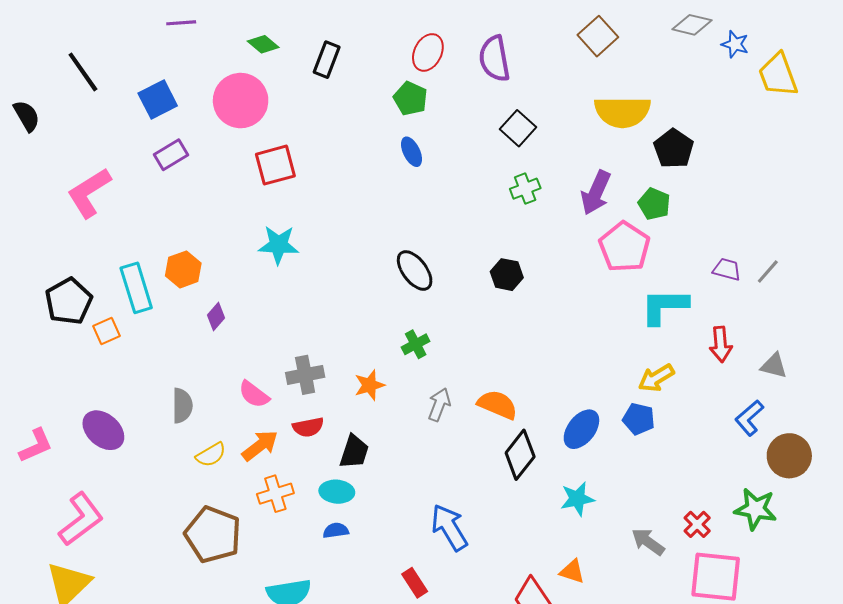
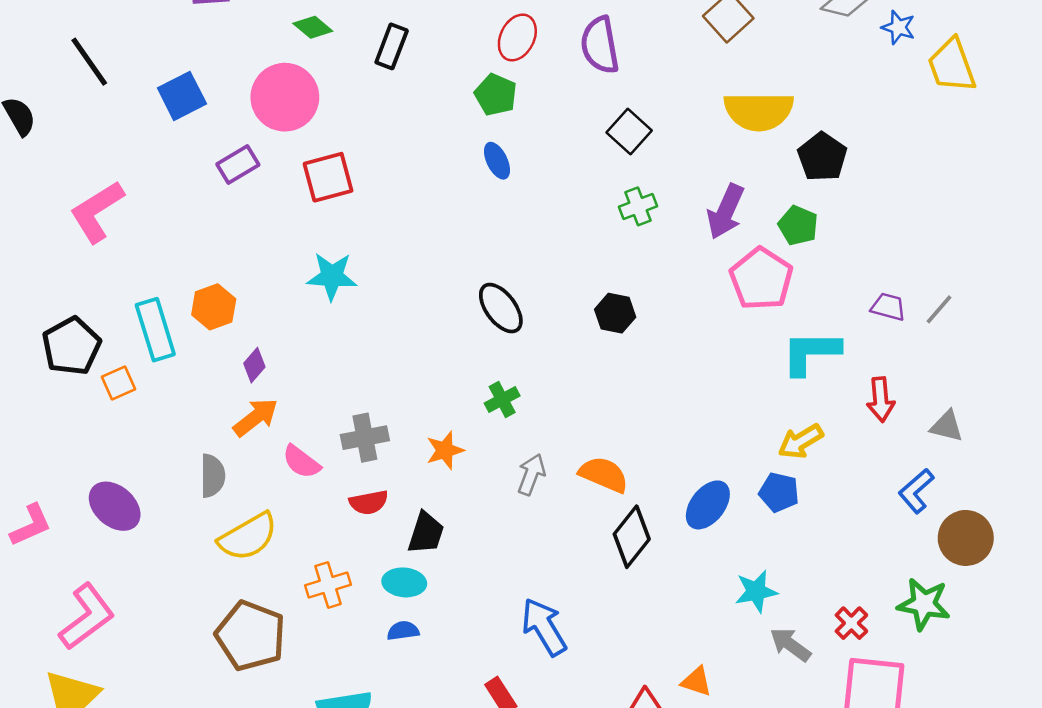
purple rectangle: (171, 155) -> (238, 165), moved
orange arrow: (260, 446) -> (256, 417), moved
yellow semicircle: (211, 455) -> (248, 537), size x1.6
cyan star: (577, 499) -> (756, 591), moved

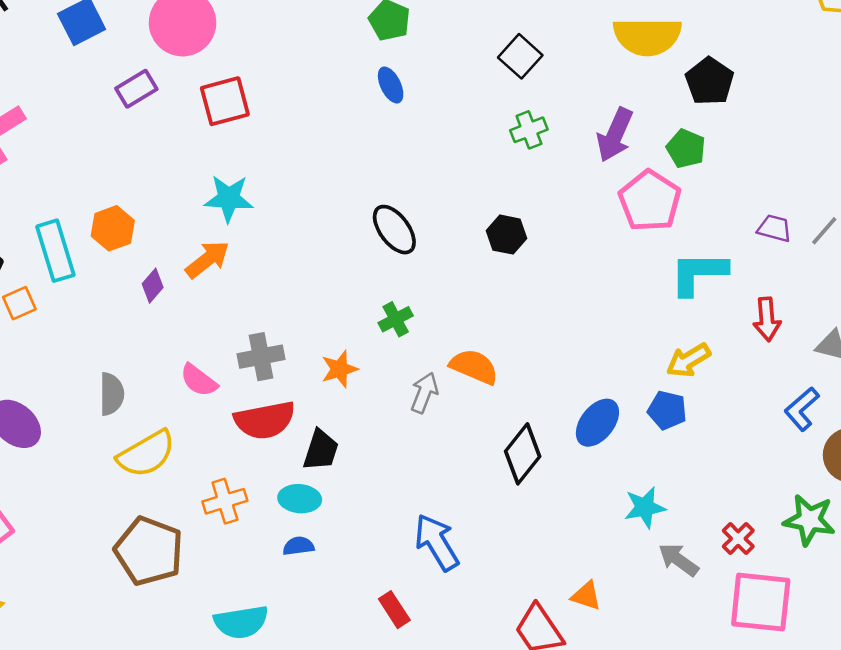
orange arrow: (256, 417) -> (207, 259), moved
orange semicircle: (604, 474) -> (474, 367), moved
red semicircle: (369, 502) -> (265, 420), size x1.6

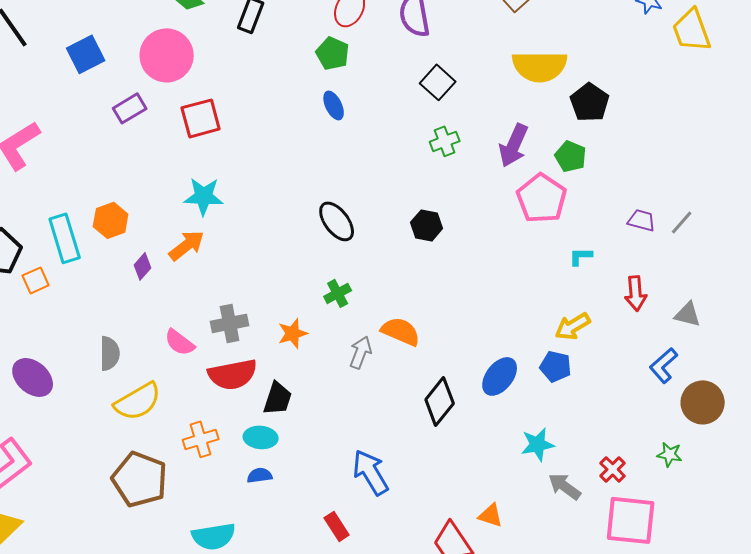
cyan L-shape: (698, 273) -> (581, 256), size x0.5
green star: (809, 520) -> (670, 454), size x0.6

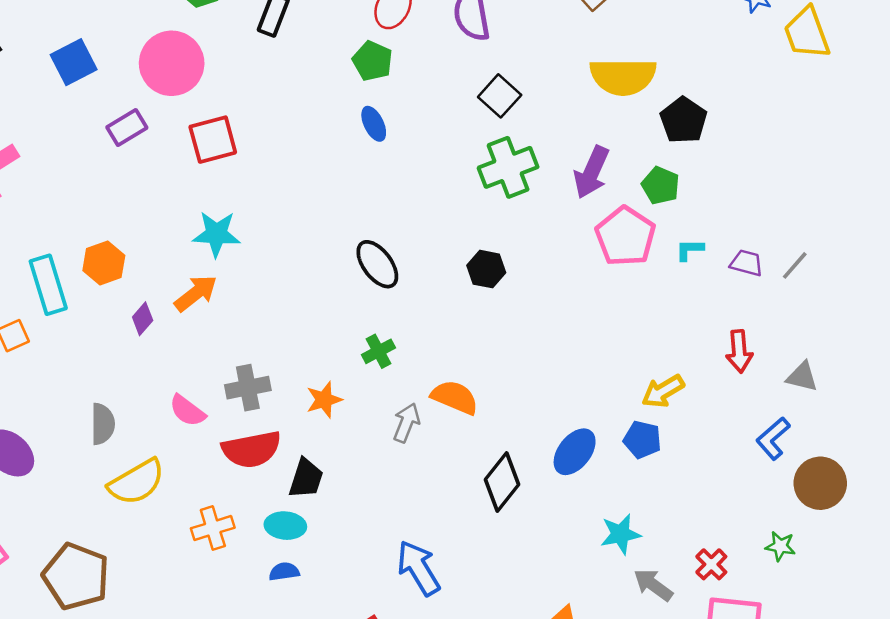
green cross: (445, 141) -> (508, 167), size x1.6
cyan L-shape: (581, 256) -> (690, 250), moved
brown pentagon: (140, 479) -> (76, 576), moved

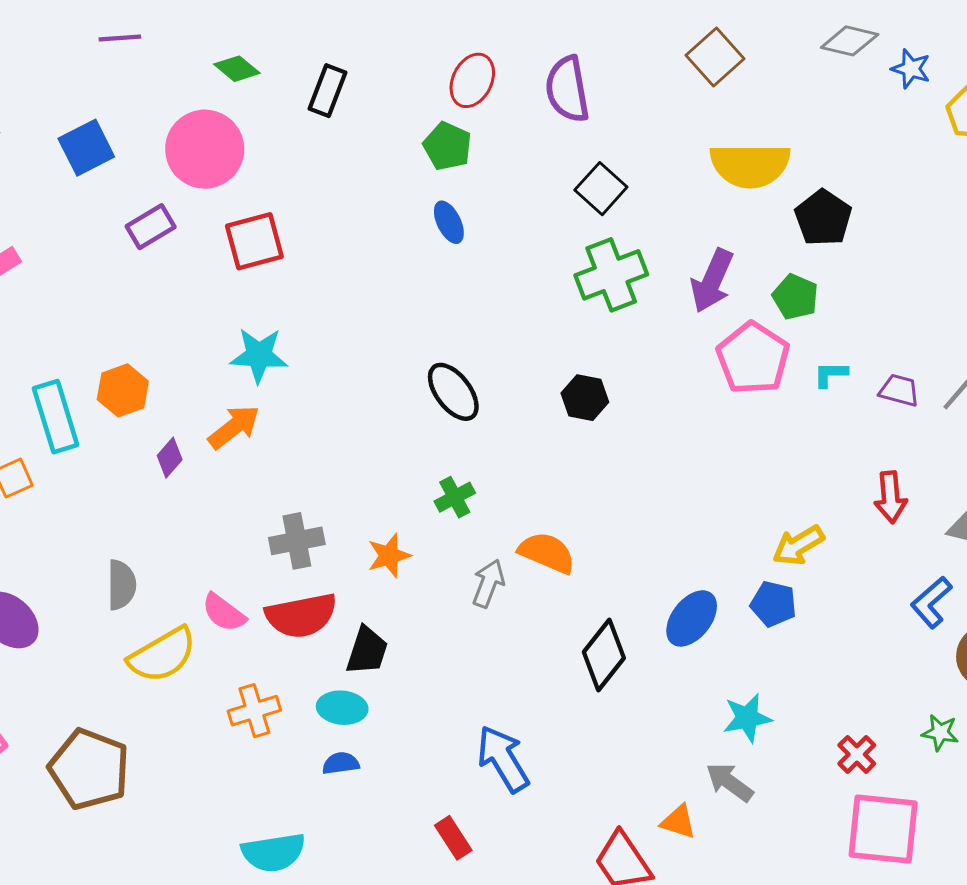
pink semicircle: (187, 411) -> (224, 613), moved
gray arrow: (653, 585) -> (730, 782), moved

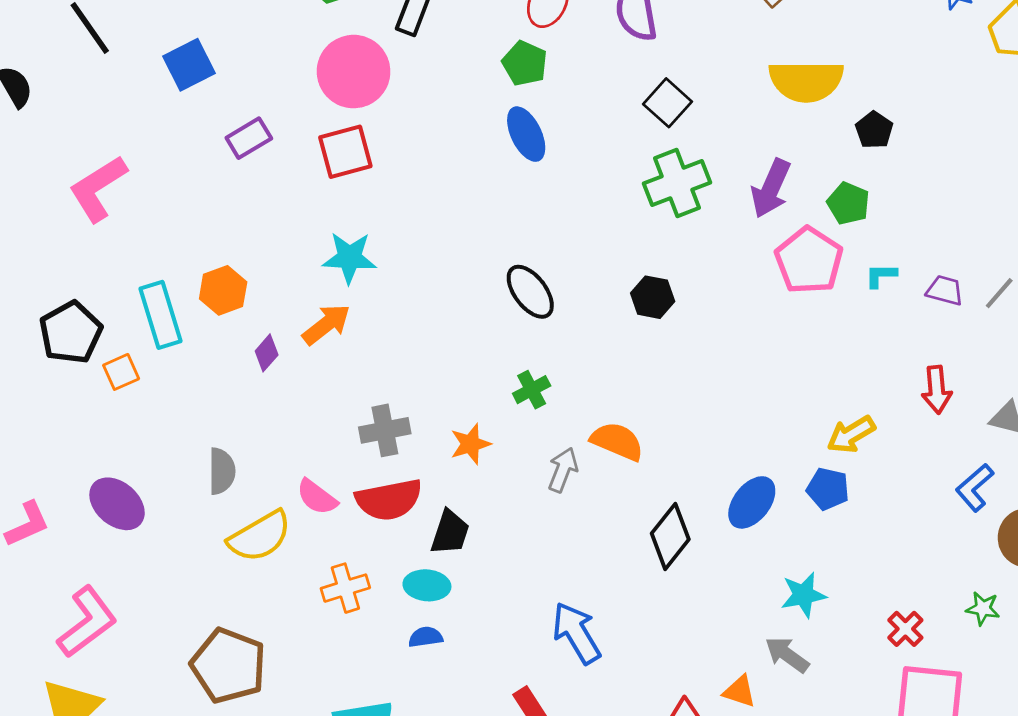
pink circle: (205, 149) -> (354, 72), moved
black pentagon: (823, 218) -> (874, 130), size x0.7
blue ellipse: (449, 222) -> (526, 134), size x1.4
brown pentagon: (89, 769) -> (228, 666), moved

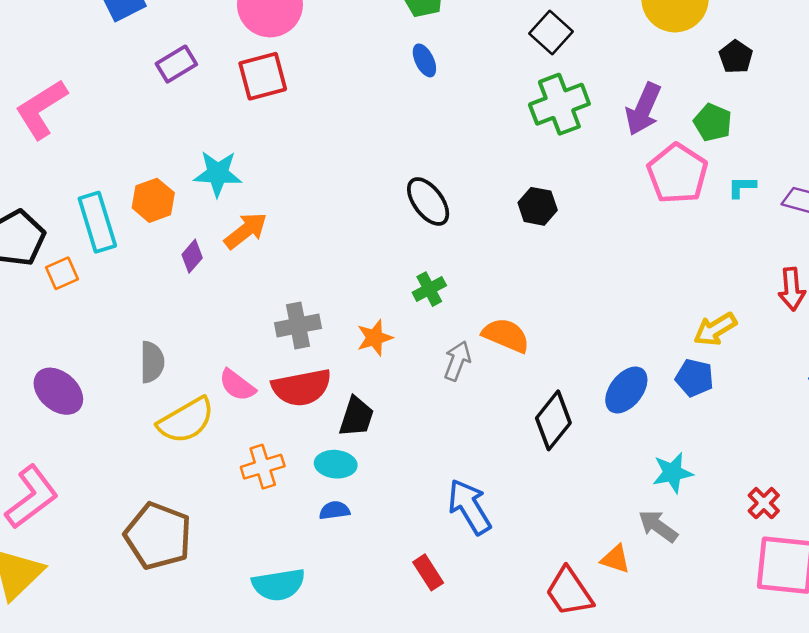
blue ellipse: (526, 134) -> (424, 60), size x0.7
cyan star: (349, 258) -> (218, 174), moved

